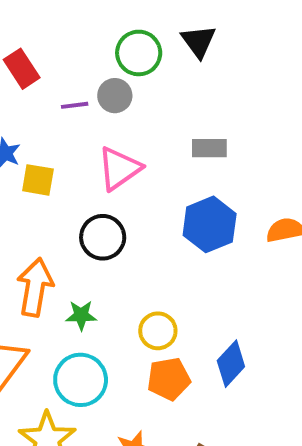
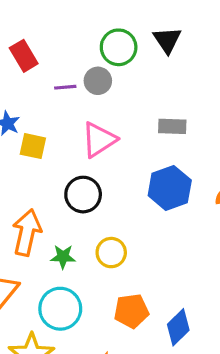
yellow circle: (158, 331) -> (111, 253), moved
blue diamond: (231, 364) -> (178, 327), moved

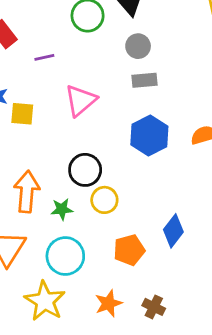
gray circle: (98, 81) -> (138, 46), moved
black circle: (83, 195) -> (85, 170), moved
blue diamond: (178, 327) -> (173, 231), moved

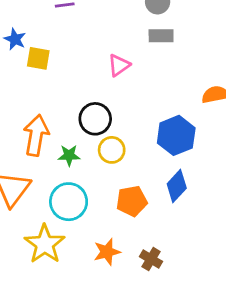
pink triangle: (81, 100) -> (119, 65), moved, size x0.7
blue hexagon: (149, 136) -> (176, 135), moved

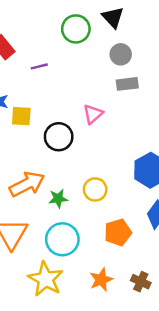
black circle: (95, 119) -> (59, 137), moved
orange arrow: (36, 135) -> (27, 184), turned 60

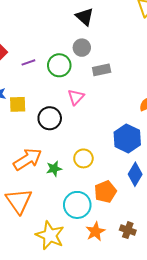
green circle: (76, 29) -> (59, 65), moved
gray circle: (121, 54) -> (82, 48), moved
cyan circle: (62, 239) -> (77, 205), moved

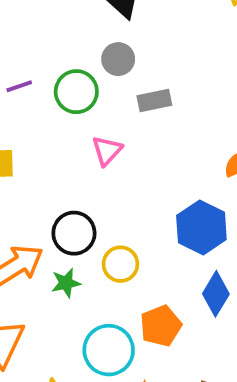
black circle: (50, 118) -> (74, 233), moved

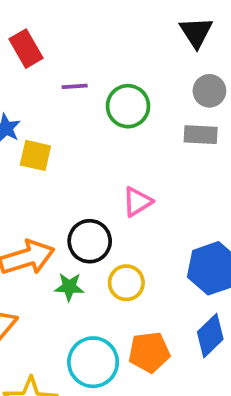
gray circle: (118, 59) -> (209, 91), moved
pink triangle: (107, 151) -> (137, 202), moved

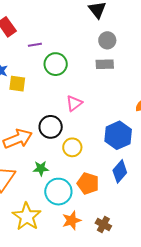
green circle: (128, 106) -> (56, 64), moved
green star: (69, 287) -> (41, 168), moved
orange pentagon: (149, 352) -> (88, 183), turned 30

